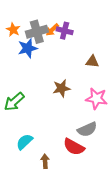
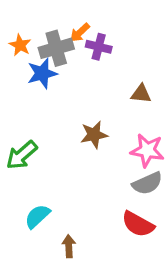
orange arrow: (52, 30) -> (80, 33), moved
gray semicircle: (87, 129) -> (147, 183), moved
red semicircle: (74, 147) -> (138, 224), moved

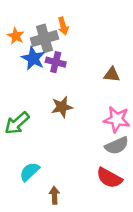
orange arrow: (80, 33) -> (63, 26), turned -63
purple cross: (99, 47) -> (56, 62), moved
blue star: (42, 73) -> (33, 58), turned -30
brown star: (94, 135) -> (62, 107), moved

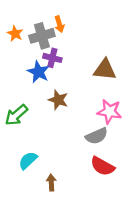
blue star: (33, 58) -> (38, 72), moved
brown triangle: (112, 75) -> (105, 70), size x1.5
brown star: (62, 107) -> (58, 100), turned 30
gray semicircle: (117, 146) -> (97, 136), moved

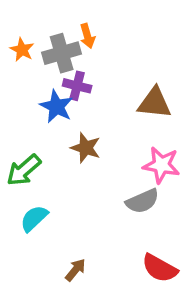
cyan semicircle: (28, 160) -> (34, 218), moved
red semicircle: (102, 166) -> (160, 268), moved
brown arrow: (51, 183) -> (75, 270), turned 42

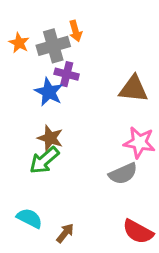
brown star: (86, 148) -> (50, 138), moved
green arrow: (24, 170) -> (44, 160), moved
cyan semicircle: (34, 218) -> (29, 218), moved, turned 70

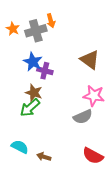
purple cross: (67, 74) -> (45, 71), moved
brown triangle: (133, 89) -> (90, 60), turned 30
brown arrow: (65, 233) -> (44, 157), turned -112

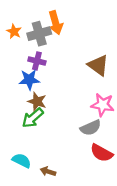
orange arrow: (51, 21) -> (56, 23), size x1.5
blue star: (33, 62) -> (29, 80), moved, turned -30
purple cross: (45, 71) -> (37, 61), moved
red semicircle: (93, 156) -> (102, 153), moved

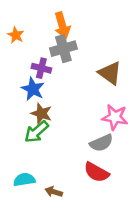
gray cross: (39, 34) -> (63, 49), moved
blue star: (29, 80) -> (33, 89), turned 30
red semicircle: (102, 153) -> (96, 172), moved
cyan semicircle: (22, 161) -> (24, 180), turned -36

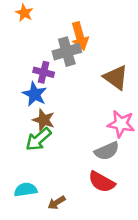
orange arrow: (62, 25) -> (80, 36), moved
orange star: (16, 35) -> (24, 13), moved
brown arrow: (54, 192) -> (57, 203), turned -49

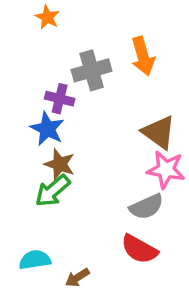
orange star: (24, 13) -> (47, 17), moved
orange arrow: (80, 36) -> (143, 56), moved
brown triangle: (116, 77) -> (159, 132), moved

